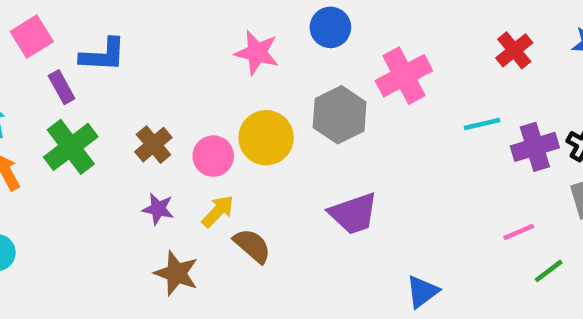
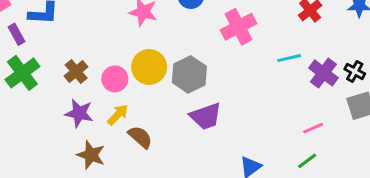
gray hexagon: (340, 115) -> (189, 74), moved
purple cross: (535, 147) -> (323, 73), turned -36
purple star: (158, 209) -> (79, 113), size x1.4
green line: (549, 271) -> (307, 161), moved

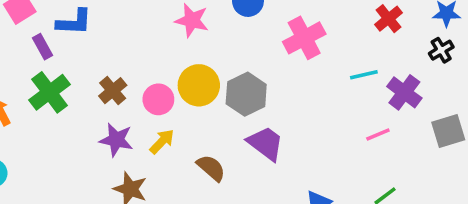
black cross: (355, 71) -> (441, 50), moved, turned 30
purple trapezoid: (206, 116) -> (266, 143), turned -124
pink line: (313, 128) -> (378, 134), moved
brown semicircle: (140, 137) -> (211, 168), moved

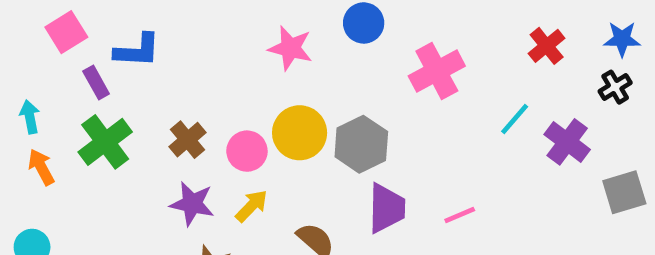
cyan line: (364, 75) -> (515, 119), turned -36
pink line: (378, 134) -> (460, 215), moved
purple trapezoid: (266, 143) -> (386, 208), turned 54

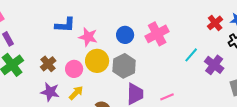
blue circle: (364, 23) -> (125, 35), moved
red cross: (547, 46) -> (215, 23), moved
pink star: (290, 48) -> (88, 37), moved
blue L-shape: (137, 50) -> (65, 25), moved

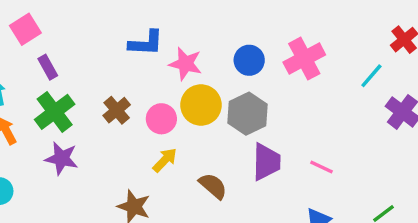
cyan line: (191, 55) -> (371, 76), moved
purple star: (50, 92) -> (62, 158), moved
pink line: (167, 97) -> (321, 167), turned 48

